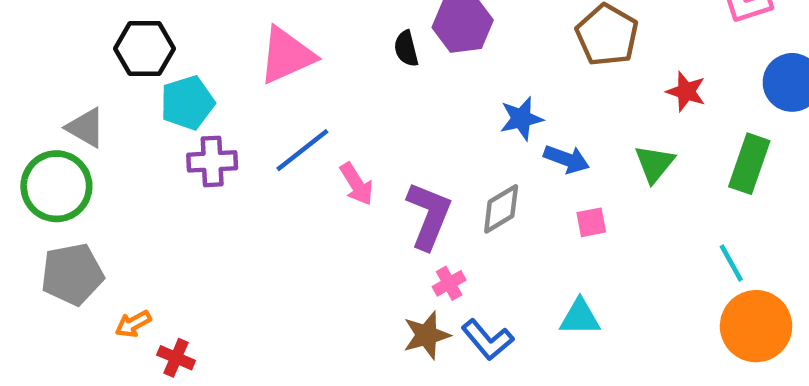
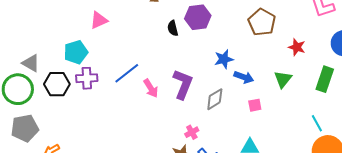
black hexagon: (144, 49) -> (57, 84), moved
pink triangle: (287, 55) -> (99, 20), moved, size x0.7
purple L-shape: (429, 216) -> (183, 84), moved

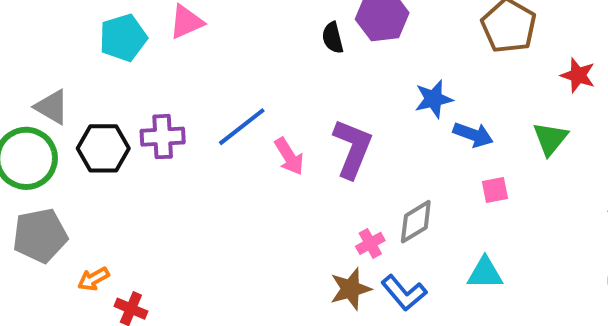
cyan pentagon: (76, 52) -> (123, 38), moved
gray diamond: (215, 99) -> (416, 222), moved

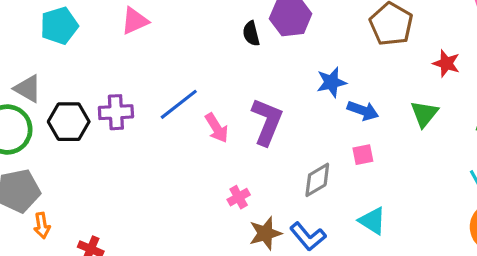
cyan pentagon: (123, 38) -> (59, 26), moved
pink square: (495, 190) -> (363, 155), moved
pink cross: (370, 243) -> (239, 197), moved
cyan triangle: (485, 273) -> (372, 221), turned 32
orange arrow: (93, 279) -> (42, 225), moved, turned -70

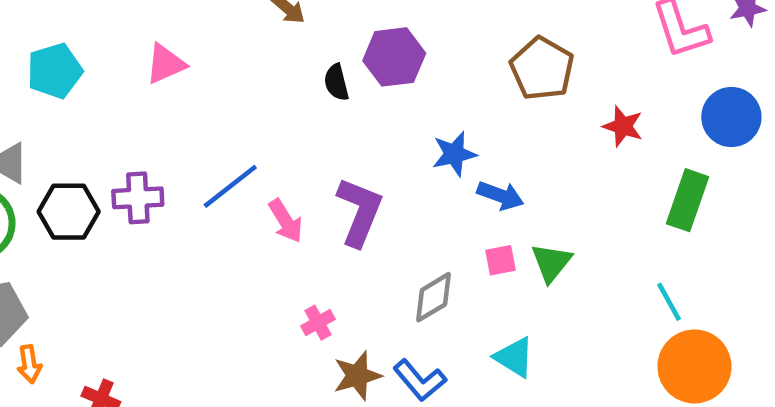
green triangle: (424, 114) -> (551, 263), moved

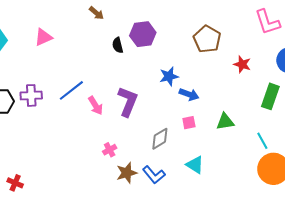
green triangle: (551, 263) -> (225, 122), moved, turned 42

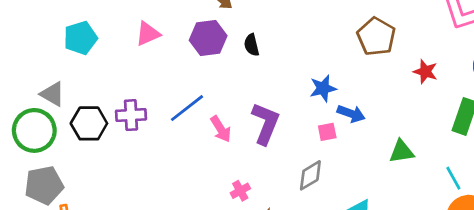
purple hexagon: (143, 34) -> (208, 38), moved
pink square: (189, 123) -> (327, 132), moved

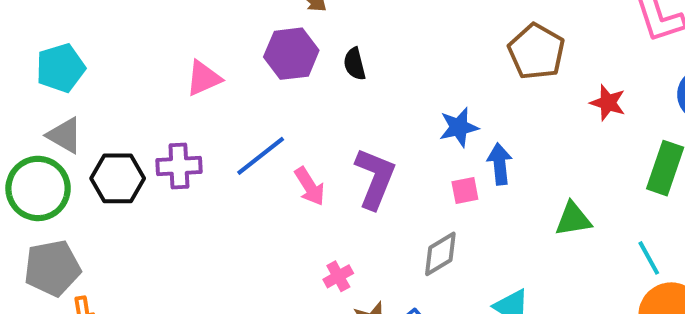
pink triangle: (148, 34) -> (203, 78), moved
cyan pentagon: (81, 38) -> (60, 68), moved
blue arrow: (351, 114) -> (500, 164), turned -116

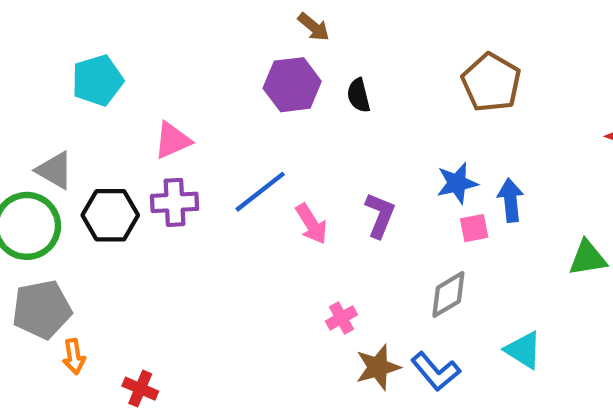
brown pentagon: (536, 52) -> (491, 83), moved
cyan pentagon: (60, 68) -> (97, 80), moved
pink triangle: (203, 78) -> (172, 140), moved
blue star: (459, 127) -> (457, 183), moved
purple L-shape: (375, 178) -> (380, 215), size x0.7

